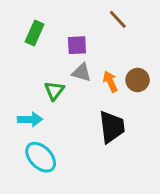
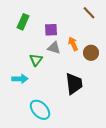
brown line: (118, 19) -> (89, 13), moved
orange arrow: (110, 81) -> (73, 44), moved
cyan ellipse: (41, 157) -> (40, 110), moved

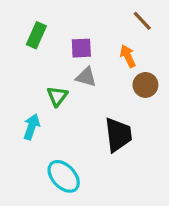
orange arrow: (73, 44) -> (128, 56), moved
cyan arrow: (20, 79) -> (32, 127), turned -70

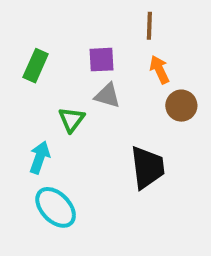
brown line: (142, 21) -> (149, 26), moved, turned 45
green rectangle: (36, 35) -> (36, 66), moved
cyan ellipse: (64, 176) -> (56, 207), moved

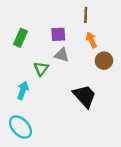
black trapezoid: (147, 167) -> (85, 96), turned -35
cyan ellipse: (56, 207) -> (20, 127), moved

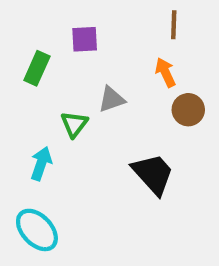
brown line: (86, 15) -> (174, 25), moved
purple square: (58, 34) -> (85, 39), moved
gray triangle: (62, 55) -> (112, 99), turned -35

